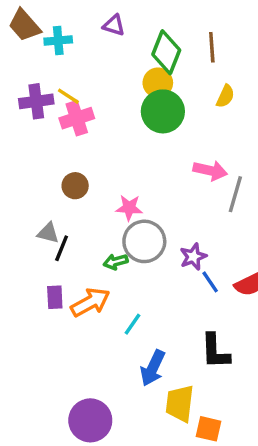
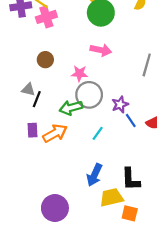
pink arrow: (210, 171) -> (101, 50), moved
green arrow: (116, 262) -> (71, 108), size x1.5
cyan line: (132, 324) -> (98, 133), moved
black L-shape: (215, 351) -> (131, 179), moved
yellow trapezoid: (180, 403) -> (112, 197), turned 70

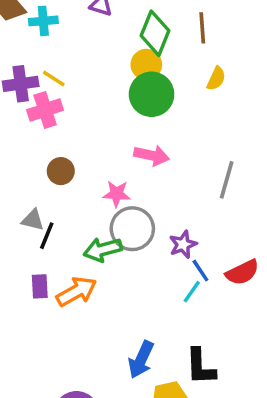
pink cross: (46, 17) -> (45, 110), moved
cyan line: (98, 133) -> (192, 292), moved

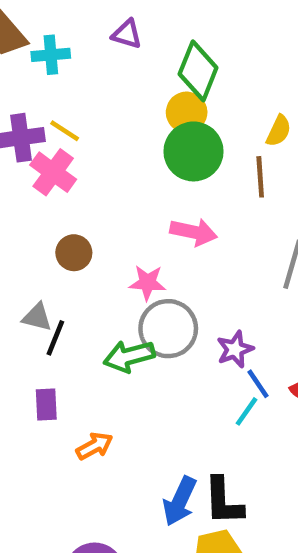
brown line: (202, 28) -> (260, 177), moved
pink cross: (45, 110) -> (53, 172), turned -36
orange arrow: (76, 292) -> (95, 446), moved, size x0.7
black L-shape: (200, 367) -> (223, 501), moved

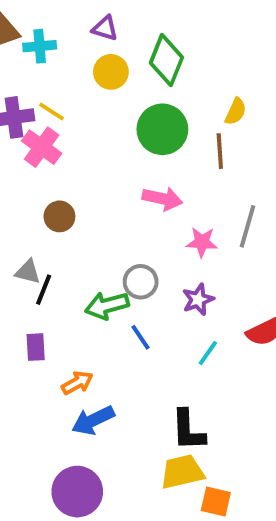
yellow circle: (187, 112) -> (111, 72), moved
pink star: (147, 283) -> (202, 242), moved
gray circle: (168, 329) -> (141, 282), size x0.7
blue line: (258, 384) -> (141, 337), moved
blue arrow: (180, 501) -> (93, 420), moved, turned 39

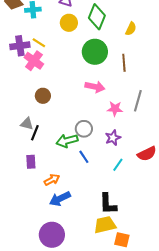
yellow semicircle: (236, 112) -> (131, 29), moved

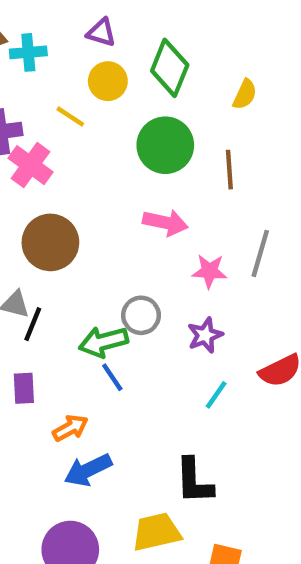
yellow line: (39, 43) -> (70, 116), moved
brown circle: (43, 96) -> (50, 242), size x1.6
blue line: (84, 157) -> (112, 377), moved
yellow trapezoid: (105, 225) -> (156, 532), moved

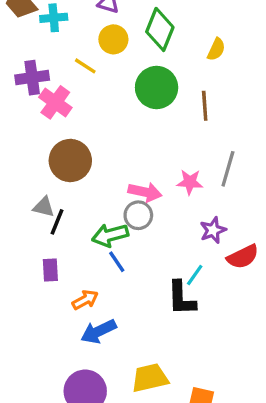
pink arrow: (165, 223) -> (145, 192), moved
purple star: (205, 335) -> (213, 230), moved
black L-shape: (194, 481) -> (181, 298), moved

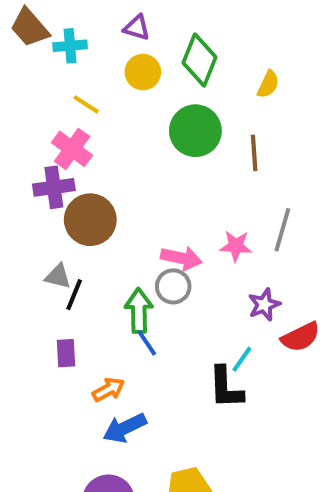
yellow line: (85, 66) -> (86, 104), moved
purple cross: (32, 78) -> (54, 187), moved
green arrow: (110, 235) -> (139, 311), turned 104

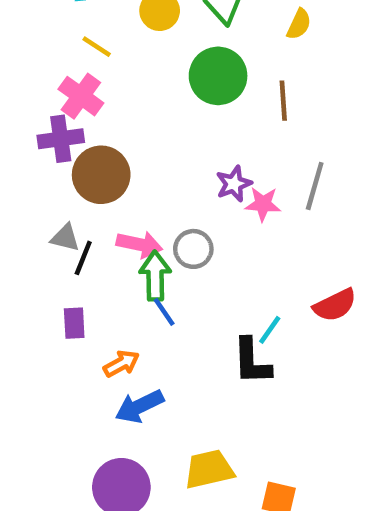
pink arrow: (181, 258) -> (139, 244), moved
purple star: (264, 305) -> (234, 184), moved

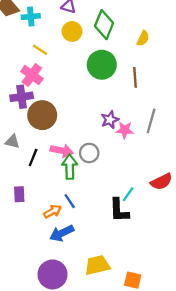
gray triangle: (65, 238) -> (12, 141), moved
blue line: (164, 312) -> (70, 201), moved
purple rectangle: (74, 323) -> (19, 194), moved

